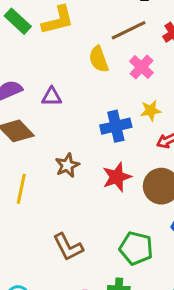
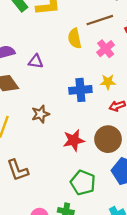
red star: (117, 177) -> (74, 140), moved
brown L-shape: (68, 247) -> (18, 170), moved

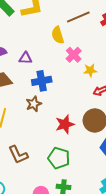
pink cross: (106, 49) -> (74, 55), moved
blue cross: (80, 90) -> (42, 81), moved
green pentagon: (83, 183) -> (59, 158), moved

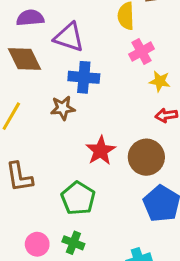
purple triangle: (26, 58) -> (69, 37), size x1.5
red star: (65, 124) -> (101, 151), turned -30

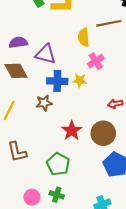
yellow star: (160, 81) -> (80, 80), moved

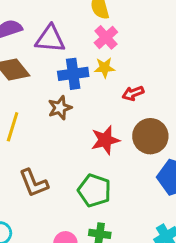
pink cross: (96, 61) -> (106, 37), moved
red arrow: (115, 104) -> (133, 93), moved
red star: (72, 131) -> (105, 140), turned 30

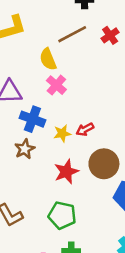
yellow star: (105, 68) -> (62, 133), moved
blue cross: (73, 74) -> (32, 119), turned 35

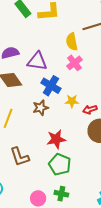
red arrow: (85, 129) -> (90, 109), moved
red star: (66, 172) -> (56, 139), moved

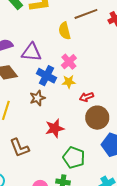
pink cross: (74, 63) -> (69, 62), moved
yellow star: (72, 101) -> (69, 82), moved
green pentagon: (60, 164) -> (74, 158), moved

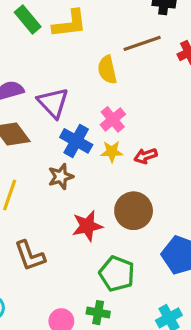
purple triangle: (31, 52) -> (53, 103), turned 40
red arrow: (86, 97) -> (146, 156), moved
brown circle: (97, 118) -> (134, 211), moved

